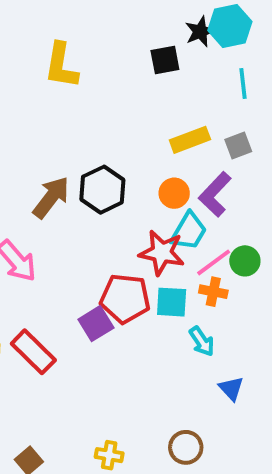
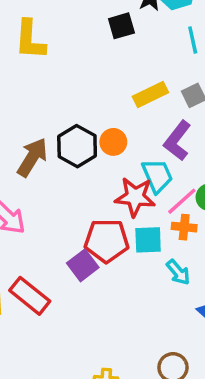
orange circle: (174, 193) -> (113, 142), moved
cyan trapezoid: (189, 231) -> (157, 176), turned -48

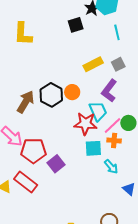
red pentagon: (107, 241) -> (33, 151), moved

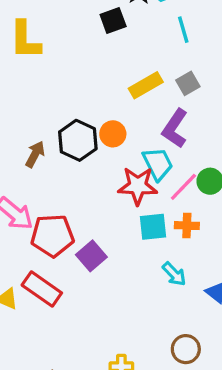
brown arrow: (26, 102) -> (35, 154), size x0.7
orange cross: (114, 141) -> (187, 226), moved
cyan arrow: (111, 167) -> (174, 274), moved

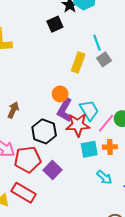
cyan line: (183, 30) -> (97, 43), moved
yellow rectangle: (146, 85) -> (78, 63), turned -36
purple L-shape: (175, 128) -> (65, 110), moved
black hexagon: (78, 140) -> (44, 131), moved

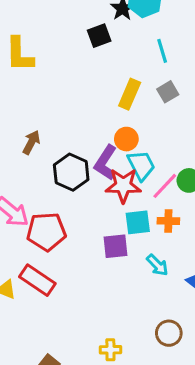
cyan line: (97, 43) -> (162, 51), moved
orange circle: (60, 94) -> (126, 139), moved
brown arrow: (13, 110) -> (31, 142), moved
black hexagon: (44, 131) -> (71, 172), moved
purple square: (53, 170) -> (116, 246), moved, turned 36

